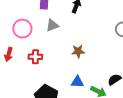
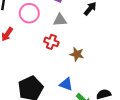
red cross: (35, 57) -> (51, 42), moved

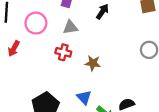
blue triangle: (66, 84) -> (84, 97), turned 32

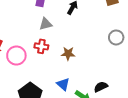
pink circle: (36, 23) -> (16, 56), moved

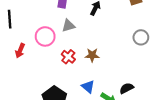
red cross: (41, 46) -> (68, 57), moved, turned 32
pink circle: (16, 56) -> (45, 36), moved

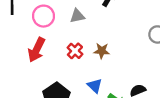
pink circle: (45, 36) -> (44, 16), moved
red arrow: (20, 51) -> (37, 50), moved, size x1.5

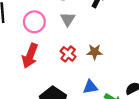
gray triangle: (77, 16) -> (68, 19), turned -42
blue triangle: (95, 86) -> (90, 87), turned -49

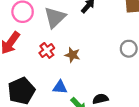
gray triangle: (68, 19) -> (55, 17), size x1.5

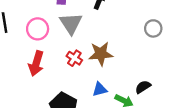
brown star: (72, 55) -> (101, 54), size x1.5

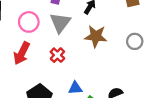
brown star: (101, 54) -> (96, 36), moved

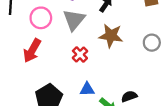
red cross: (57, 55) -> (80, 55), moved

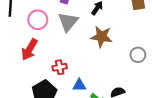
gray circle: (152, 43) -> (138, 55), moved
red cross: (80, 55) -> (60, 67), moved, turned 32

